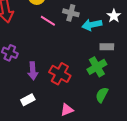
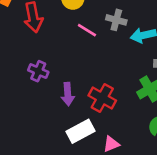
white rectangle: (28, 100) -> (81, 131), moved, size x1.5

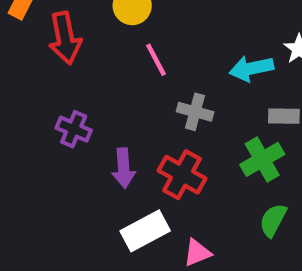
gray cross: (116, 20) -> (195, 112), moved
pink line: (87, 30) -> (156, 60), turned 30

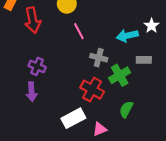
green cross: (262, 159) -> (120, 75), moved
purple arrow: (124, 168) -> (32, 92), moved
green semicircle: (273, 220) -> (126, 109), moved

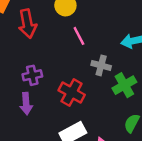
purple cross: (37, 66) -> (32, 75), turned -35
red cross: (92, 90) -> (72, 92), moved

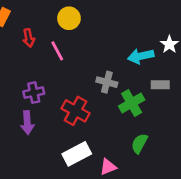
red arrow: (27, 24) -> (29, 38), size x0.6
pink line: (79, 36) -> (57, 51), moved

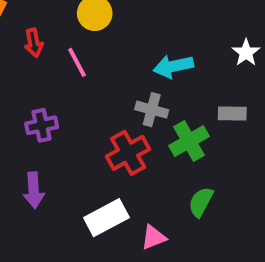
cyan arrow: (141, 56) -> (173, 66), moved
red cross: (76, 111) -> (128, 153), moved, turned 32
purple arrow: (27, 123) -> (34, 190), moved

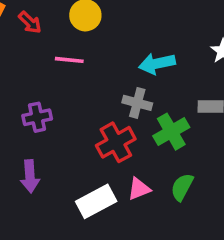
red arrow: (34, 43) -> (30, 22), moved, turned -35
pink line: (77, 62) -> (69, 60), turned -56
pink triangle: (154, 237) -> (139, 189), moved

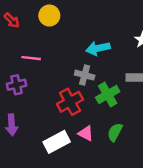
pink line: (69, 60) -> (31, 58), moved
pink triangle: (139, 189) -> (86, 133), turned 49

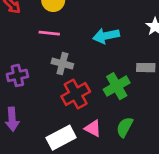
pink line: (31, 58) -> (49, 33), moved
gray cross: (85, 75) -> (62, 64), moved

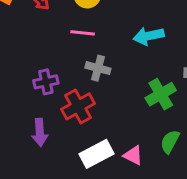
red cross: (76, 94) -> (78, 106), moved
pink triangle: (93, 128) -> (133, 155), moved

